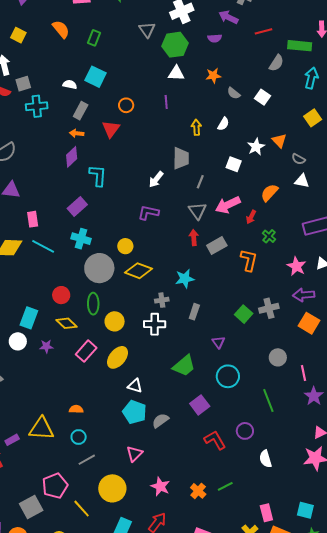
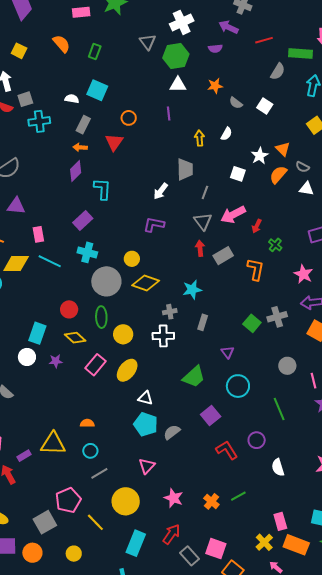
orange semicircle: (269, 193) -> (278, 175), moved

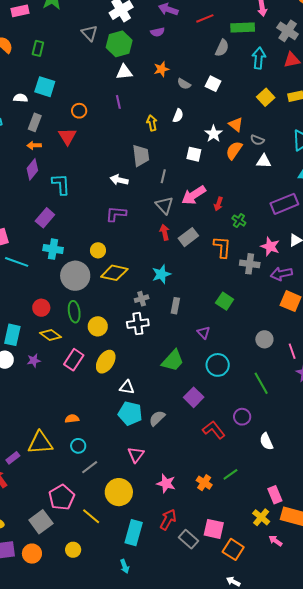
white arrow: (161, 191) -> (119, 180), turned 72
gray cross: (277, 317) -> (250, 264), moved, turned 30

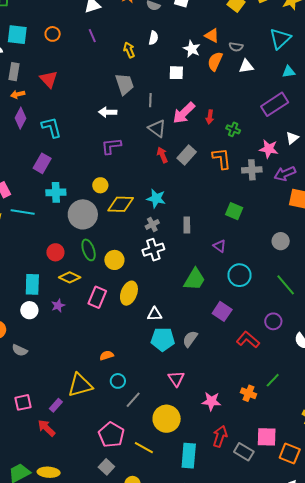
orange circle: (79, 111) -> (53, 34), moved
cyan star: (161, 274) -> (156, 198), moved, turned -30
gray square: (41, 522) -> (106, 467), moved, size x0.7

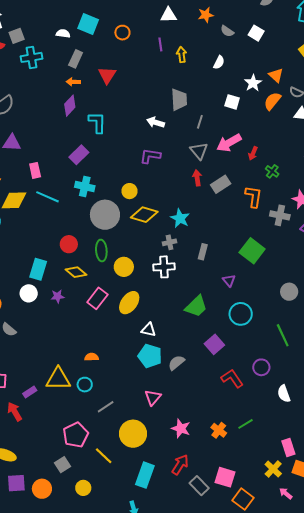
yellow arrow: (129, 50) -> (182, 55), moved
green square: (234, 211) -> (252, 251), size x1.4
cyan circle: (118, 381) -> (85, 385), moved

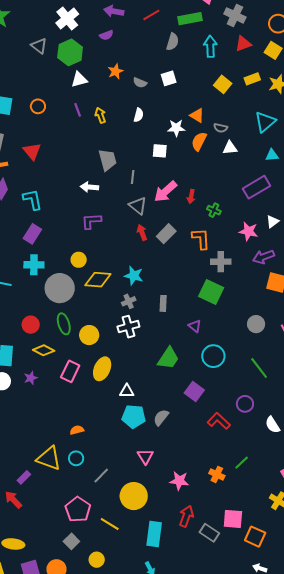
white square: (256, 33) -> (169, 78), turned -35
white star: (253, 83) -> (176, 128), turned -30
purple rectangle: (79, 155) -> (32, 234), moved
gray cross: (280, 215) -> (221, 262), moved
yellow triangle: (58, 379) -> (49, 458), turned 32

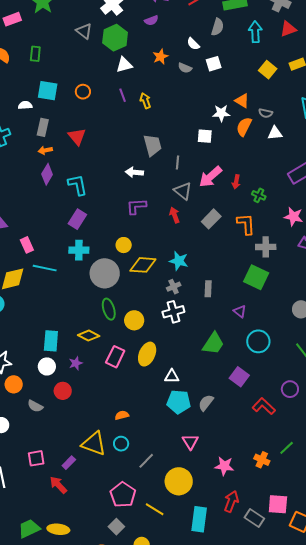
white semicircle: (139, 115) -> (193, 44), moved, turned 120
red arrow: (142, 232) -> (175, 215), moved
red circle: (31, 325) -> (63, 391), moved

